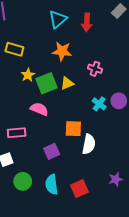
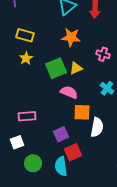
yellow star: (28, 75) -> (26, 58), moved
pink semicircle: (39, 109) -> (69, 92), moved
red square: (80, 189) -> (73, 152), moved

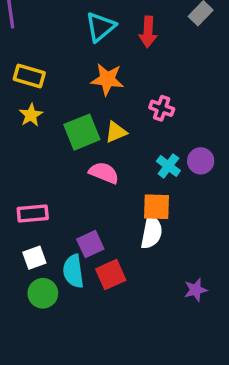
orange square: (82, 112) -> (157, 207), moved
white square: (17, 142) -> (34, 258), moved
cyan semicircle: (61, 166) -> (73, 271), moved

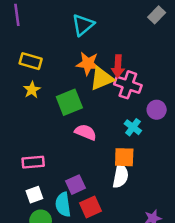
red arrow: (148, 32) -> (118, 66), moved
pink cross: (162, 108) -> (128, 85), size x1.5
yellow triangle: (116, 132) -> (102, 79), moved, size x1.5
purple circle: (201, 161) -> (157, 110), moved

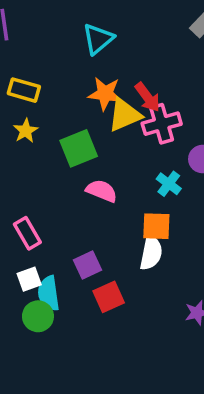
red arrow: (118, 66) -> (148, 97), turned -40
pink cross: (128, 85) -> (162, 124), turned -35
pink rectangle: (33, 162) -> (27, 233), turned 65
cyan semicircle: (63, 205) -> (49, 293), moved

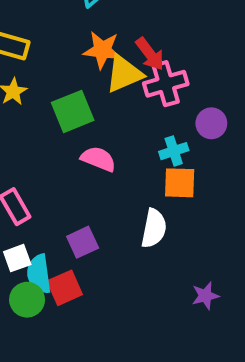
cyan cross: (169, 184) -> (174, 151), turned 35
orange square: (156, 226) -> (180, 183), moved
red square: (109, 297) -> (65, 288), moved

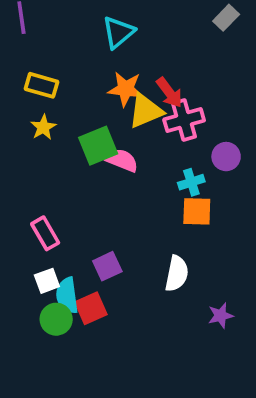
pink semicircle: (98, 159) -> (122, 160), moved
white semicircle: (154, 228) -> (177, 274), moved

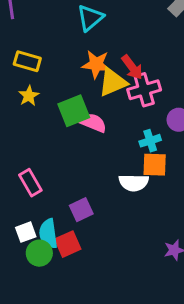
white semicircle: (177, 274) -> (134, 183), moved, turned 80
white square: (47, 281) -> (26, 232), moved

